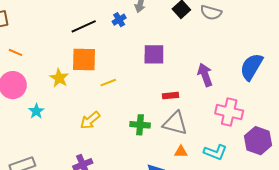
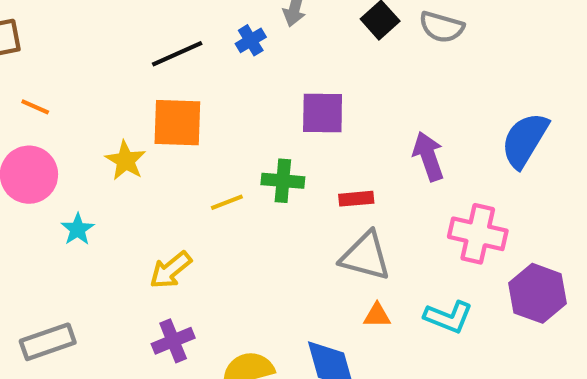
yellow line: (108, 83) -> (227, 202), moved
yellow arrow: (90, 120) -> (171, 270), moved
green cross: (140, 125) -> (283, 181), moved

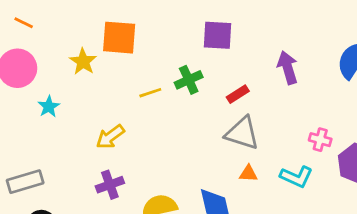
green cross: (283, 181) -> (189, 80), turned -32
red rectangle: (356, 199) -> (238, 94), turned -30
pink cross: (478, 234) -> (320, 140), moved, size x0.6

